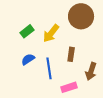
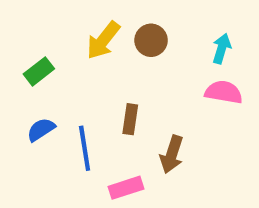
brown circle: (81, 16) -> (151, 40), size x0.6
yellow arrow: (51, 33) -> (103, 40), moved

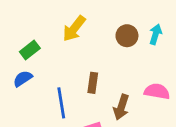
brown circle: (151, 40) -> (127, 36), moved
pink semicircle: (224, 92) -> (157, 91), moved
blue semicircle: (41, 130) -> (23, 79), moved

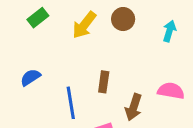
brown circle: (127, 36) -> (123, 19), moved
green rectangle: (30, 50) -> (38, 18), moved

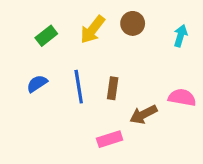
green rectangle: (38, 18) -> (46, 36), moved
blue line: (71, 103) -> (79, 87), moved
brown arrow: (134, 107) -> (143, 114), turned 45

